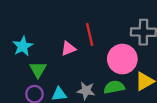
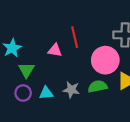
pink triangle: (68, 48) -> (55, 50), turned 32

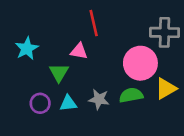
red line: (75, 37) -> (94, 23), moved
green triangle: (26, 70) -> (59, 73), moved

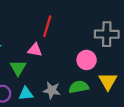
red line: (94, 23) -> (47, 26), turned 30
pink circle: (140, 63) -> (87, 60), size x0.7
yellow triangle: (166, 89) -> (108, 81), turned -30

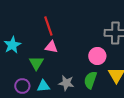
red line: (47, 26) -> (48, 26), moved, turned -36
green semicircle: (79, 87) -> (90, 80), turned -60

